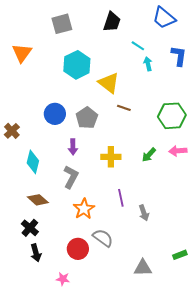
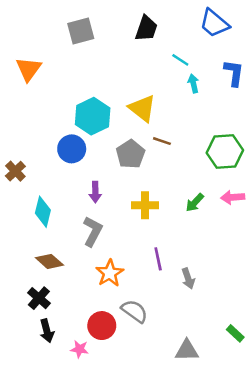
cyan hexagon: (77, 65) -> (93, 116), moved
gray pentagon: (87, 118) -> (131, 154), moved
green rectangle: (180, 255) -> (235, 333), turned 64
pink star: (63, 279) -> (80, 349), moved

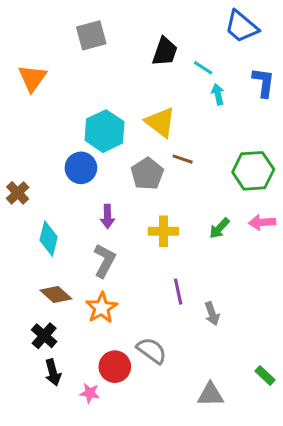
black trapezoid: (146, 28) -> (165, 52), moved
orange star: (110, 273) -> (102, 308), moved

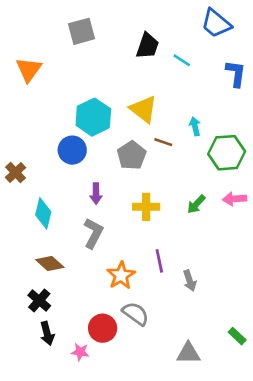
cyan arrow: (218, 94) -> (195, 126), moved
orange star: (102, 308) -> (121, 275), moved

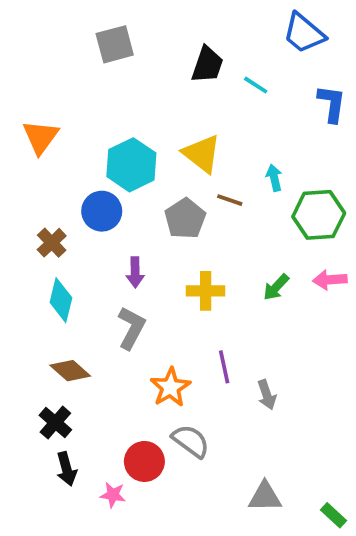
orange triangle: (29, 70) -> (41, 137), moved
brown cross: (15, 172) -> (52, 243), moved
green rectangle: (237, 336) -> (334, 515), moved

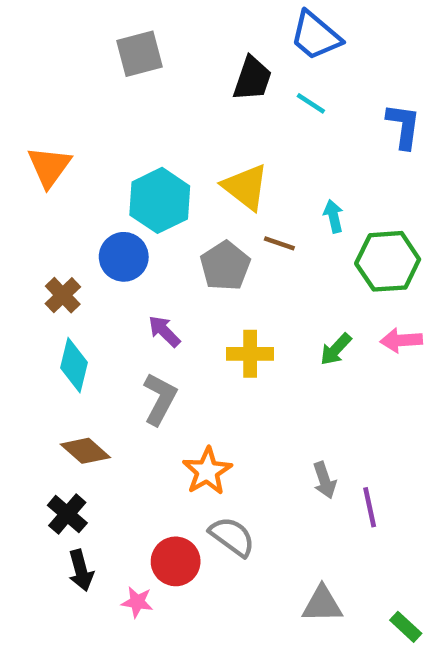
blue trapezoid: (304, 33) -> (315, 36), moved
purple arrow: (135, 272) -> (164, 331), turned 136
purple line: (224, 367) -> (370, 507), moved

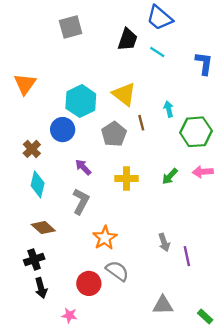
brown line: (279, 243) -> (141, 123), turned 56
black cross: (67, 514) -> (34, 259), turned 30
pink star: (137, 602) -> (69, 315), moved

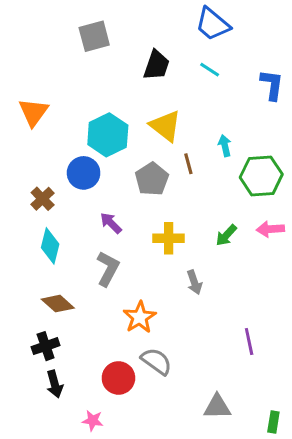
black trapezoid: (128, 39) -> (156, 65), moved
gray arrow: (164, 242) -> (194, 282), moved
green rectangle: (205, 316) -> (273, 422), turned 56

